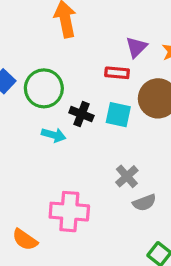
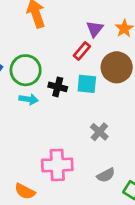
red rectangle: (117, 73) -> (82, 51), turned -48
cyan arrow: (54, 135) -> (29, 99), moved
gray semicircle: (144, 203) -> (106, 175), moved

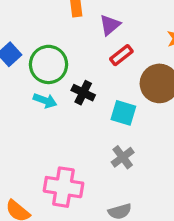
purple triangle: (95, 29) -> (110, 25), moved
cyan square: (87, 84) -> (123, 113), moved

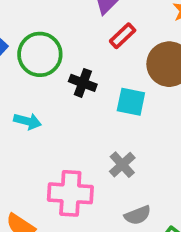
cyan arrow: (45, 101) -> (28, 121), moved
gray cross: (123, 157) -> (122, 165), moved

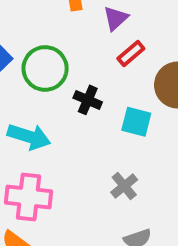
cyan arrow: (28, 121) -> (29, 137), size x1.5
pink cross: (70, 193) -> (29, 197), moved

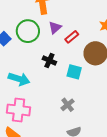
purple triangle: (116, 18) -> (55, 28), moved
green circle: (45, 68) -> (28, 31), moved

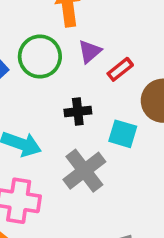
black cross: (49, 60) -> (78, 112), turned -32
gray cross: (68, 105) -> (84, 171), moved, size x1.6

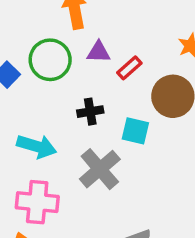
purple triangle: (90, 51) -> (99, 52), turned 45

